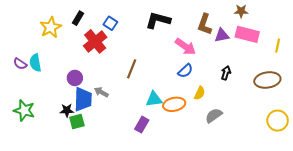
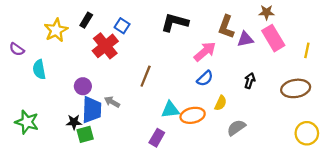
pink rectangle: (247, 34) -> (273, 38), turned 45
pink arrow: (185, 47) -> (205, 52), turned -75
purple semicircle: (20, 64) -> (17, 49), moved

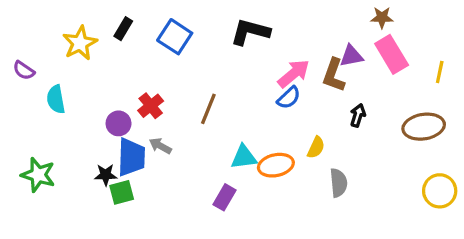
blue square: (122, 26) -> (175, 37), size x1.5
brown L-shape: (226, 27) -> (334, 75), moved
red cross: (105, 46) -> (151, 106), moved, size x0.7
blue semicircle: (205, 78) -> (289, 98), moved
gray semicircle: (236, 128) -> (339, 183), turned 120

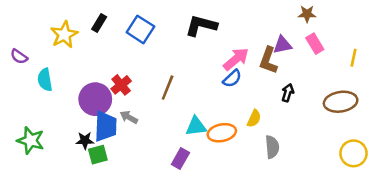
pink rectangle: (392, 54) -> (315, 44), size x0.7
purple circle: (119, 123) -> (95, 99), size x1.6

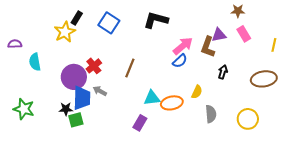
yellow star: (64, 35) -> (65, 32), moved
purple semicircle: (19, 57) -> (15, 44), turned 144
yellow circle: (354, 153) -> (248, 119), moved

